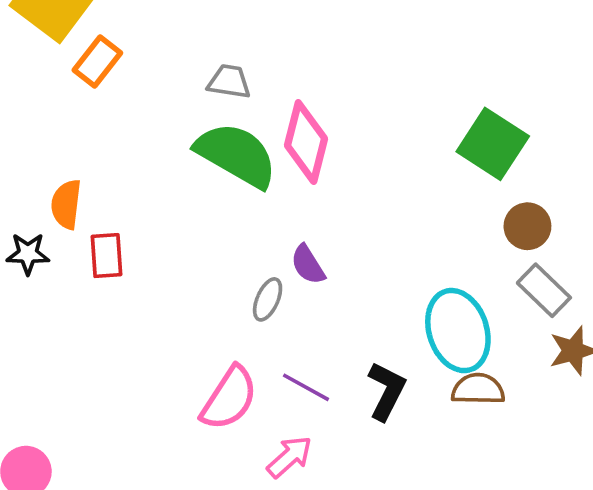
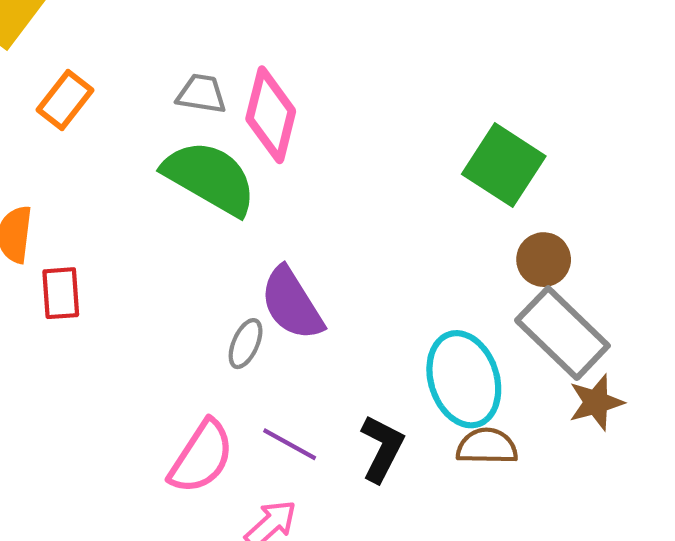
orange rectangle: (97, 61) -> (65, 100), moved
pink diamond: (306, 142) -> (271, 115), moved
purple semicircle: (308, 265) -> (292, 304), size x1.6
gray rectangle: (544, 290) -> (562, 333), size x1.5

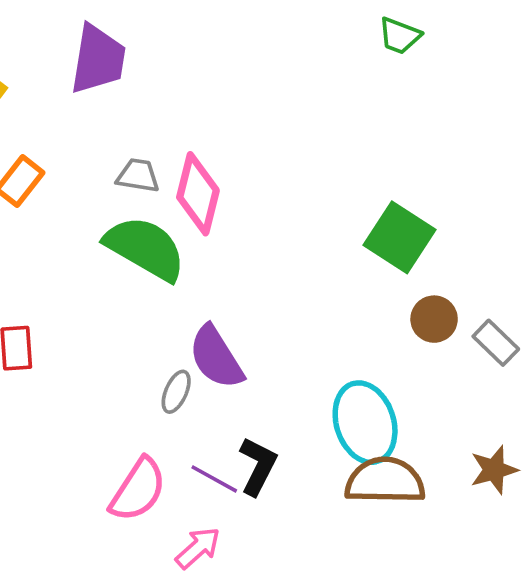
gray rectangle: (562, 333) -> (496, 343), moved, size x0.6
brown star: (596, 402) -> (494, 470), moved
brown semicircle: (487, 446) -> (385, 481), size x1.5
black L-shape: (382, 448) -> (258, 466), moved

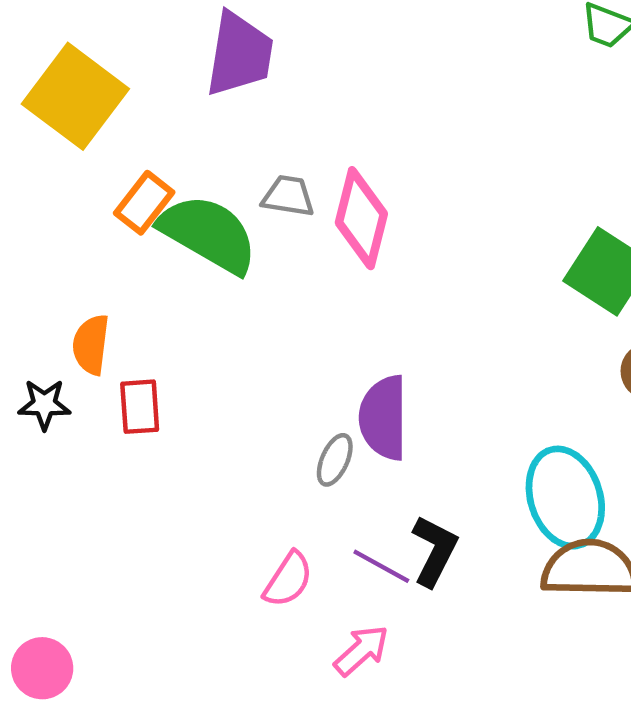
green semicircle: (145, 248) -> (208, 234), moved
purple semicircle: (216, 357) -> (384, 418), turned 32
pink semicircle: (138, 490) -> (288, 580), size x0.7

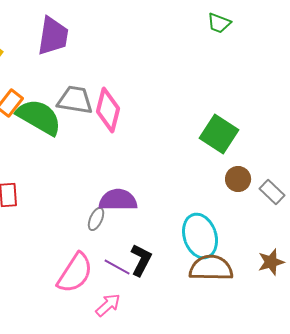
gray trapezoid: (288, 196) -> (75, 100), size x1.5
purple semicircle: (384, 418) -> (118, 200), turned 90
pink semicircle: (288, 580) -> (75, 273), size x1.6

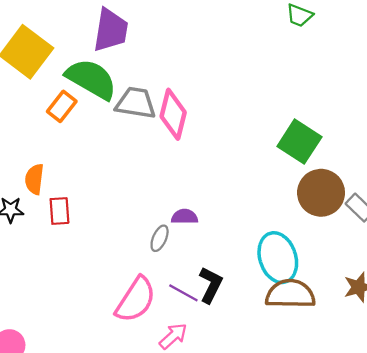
green semicircle: (39, 117) -> (91, 79), moved
brown circle: (238, 179) -> (321, 193), size x1.6
purple semicircle: (118, 200) -> (185, 217), size x0.6

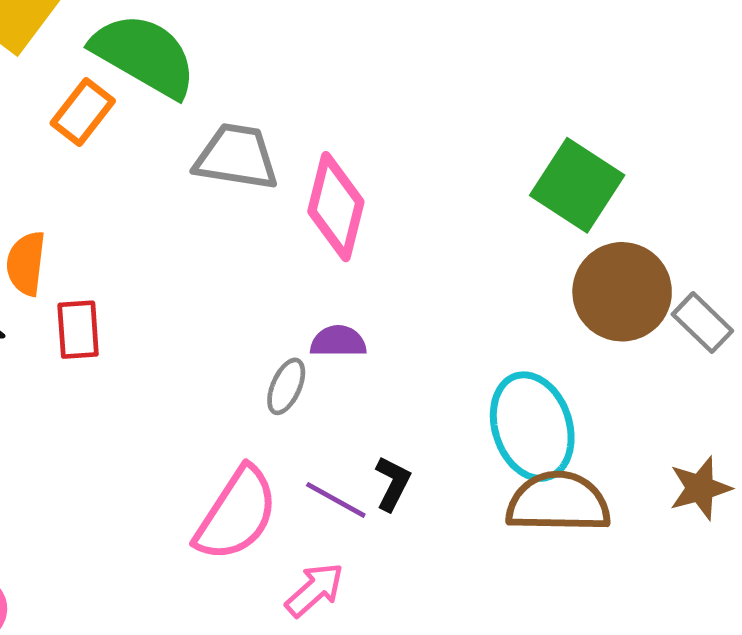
gray trapezoid: (136, 103) -> (237, 157), moved
pink diamond: (173, 114) -> (336, 207), moved
black L-shape: (211, 285) -> (393, 483), size x0.7

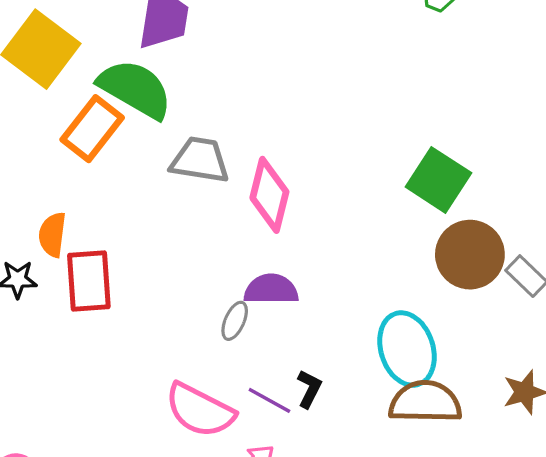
orange rectangle: (83, 112) -> (92, 129), size x1.4
red rectangle: (78, 330) -> (89, 281), size x1.5
purple semicircle: (338, 341) -> (271, 289), size x1.4
pink semicircle: (237, 514) -> (200, 410), turned 84

